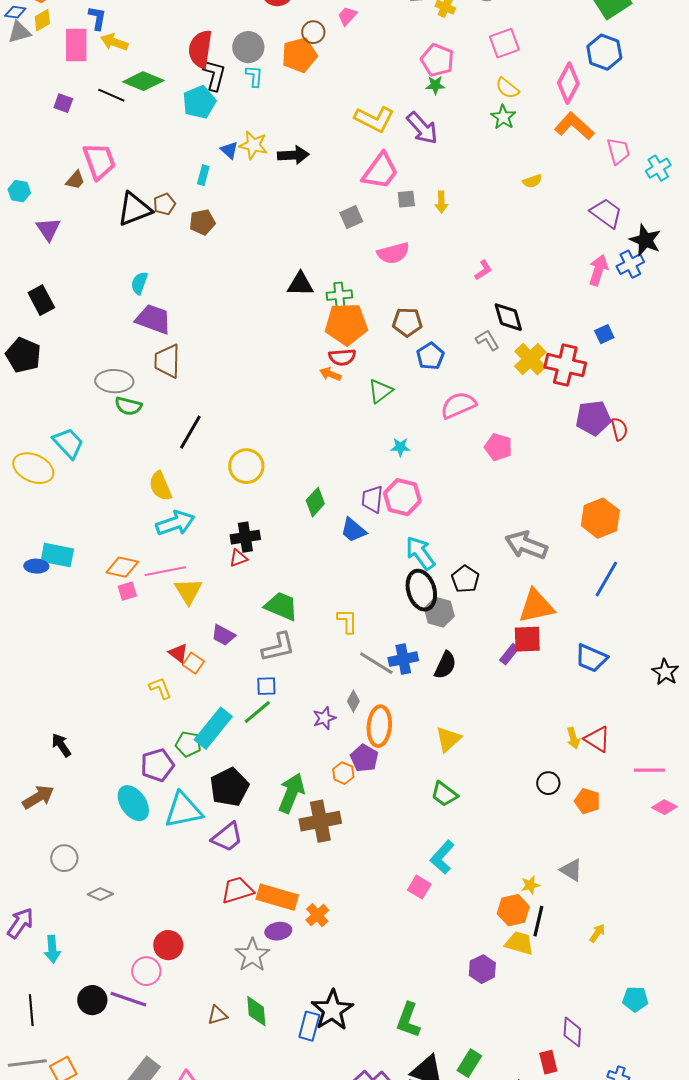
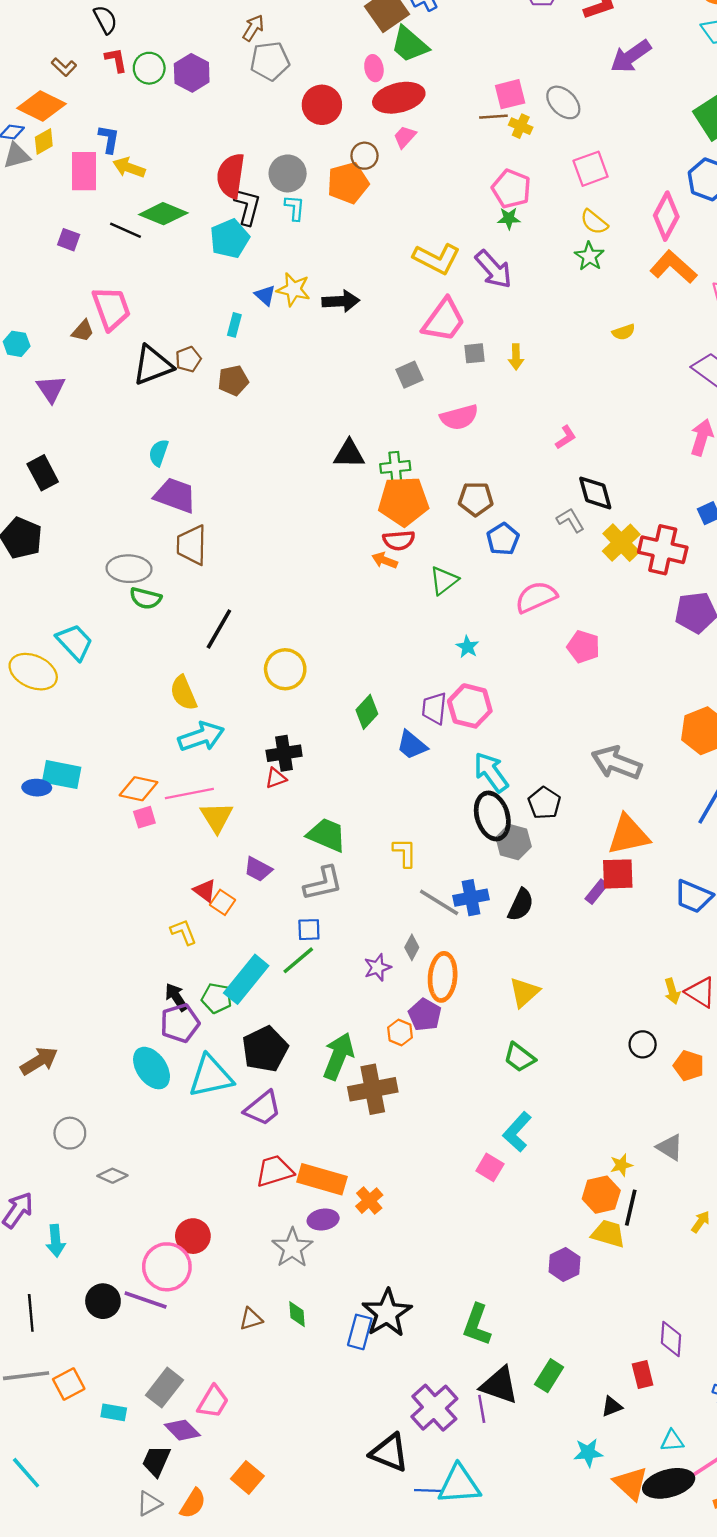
cyan star: (400, 447) -> (467, 647), turned 30
black arrow: (61, 745) -> (176, 997), moved
pink circle: (146, 971) -> (167, 1267), size x1.4
green diamond: (256, 1011) -> (297, 1314), size x0.7

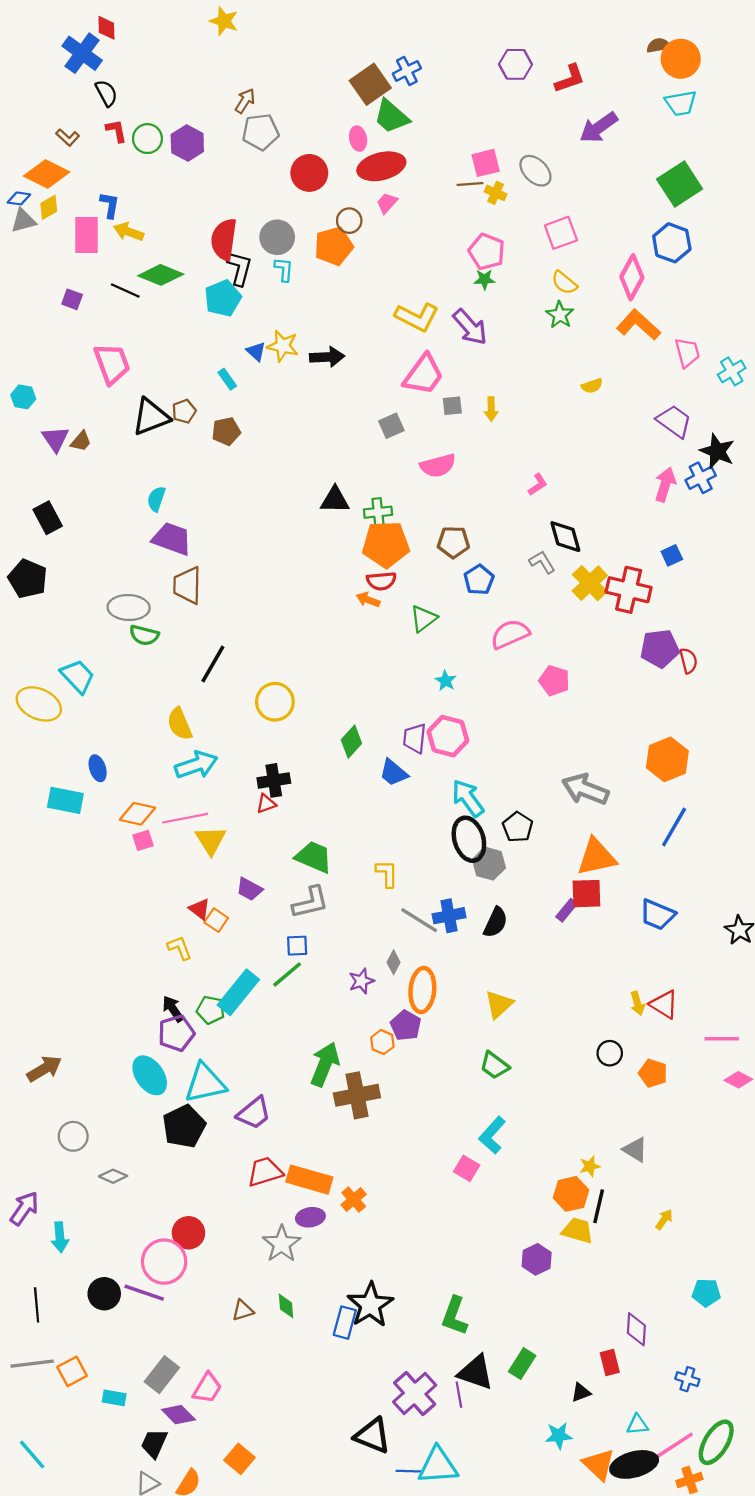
cyan rectangle: (234, 325) -> (227, 379), turned -50
brown trapezoid: (83, 331) -> (81, 441), moved
blue ellipse: (37, 788) -> (98, 768), moved, turned 70
black pentagon: (265, 1049) -> (184, 1126), moved

